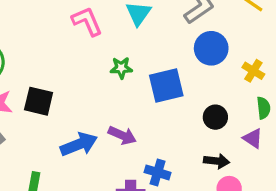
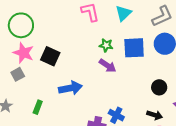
blue square: (166, 86) -> (134, 48), moved
purple arrow: (122, 135) -> (108, 66), moved

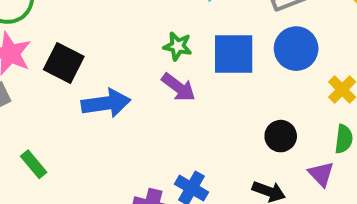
blue arrow: (70, 88) -> (106, 103), moved
green rectangle: (38, 107) -> (34, 164), turned -64

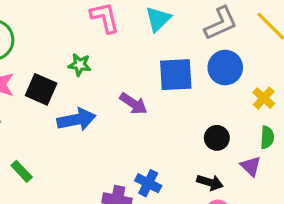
green star: (178, 46) -> (80, 65), moved

